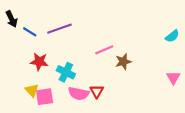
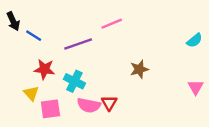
purple line: (59, 29) -> (78, 44), moved
pink line: (104, 50) -> (112, 24), moved
yellow triangle: (32, 90) -> (31, 93), moved

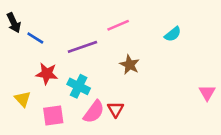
cyan semicircle: (194, 40) -> (173, 34), moved
brown star: (139, 69) -> (130, 65), moved, turned -30
yellow triangle: (31, 93) -> (23, 99), moved
pink semicircle: (89, 105) -> (94, 112), turned -65

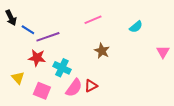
purple line: (82, 47) -> (48, 37), moved
pink triangle: (207, 93) -> (163, 52), moved
red triangle: (116, 109) -> (91, 86), turned 32
pink square: (53, 116) -> (42, 91), turned 30

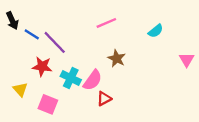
purple line: (48, 37) -> (55, 42), turned 65
pink semicircle: (74, 88) -> (93, 80), moved

